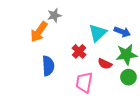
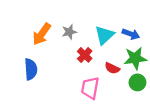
gray star: (54, 15) -> (69, 32), moved
blue semicircle: (48, 66) -> (31, 69), moved

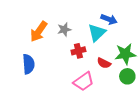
blue arrow: (131, 34) -> (109, 19), moved
red cross: (85, 55) -> (78, 51), turned 32
pink trapezoid: (90, 88) -> (84, 81), turned -135

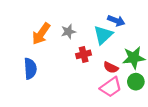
pink trapezoid: (84, 81) -> (111, 87), moved

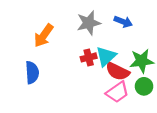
gray star: (68, 32) -> (89, 23), moved, size x1.5
cyan triangle: (103, 35) -> (106, 56), moved
red semicircle: (111, 68) -> (117, 71), size x1.5

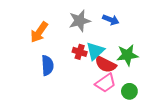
red cross: (89, 57) -> (80, 52), turned 32
blue semicircle: (32, 72) -> (47, 65), moved
green circle: (144, 86) -> (129, 91), moved

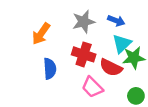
cyan triangle: (95, 51) -> (122, 44), moved
red cross: (80, 52) -> (84, 54), size x1.5
pink trapezoid: (106, 83) -> (92, 87), moved, turned 80

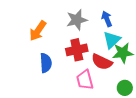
blue arrow: (116, 21) -> (107, 19), turned -133
red cross: (84, 54) -> (77, 50), turned -30
pink trapezoid: (92, 87) -> (85, 80), turned 30

